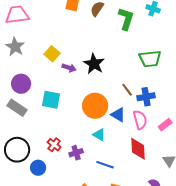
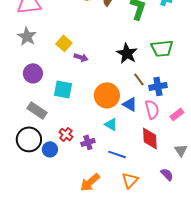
black star: (94, 64) -> (127, 53), moved
gray rectangle: (17, 108) -> (37, 110), moved
blue circle: (38, 168) -> (50, 149), moved

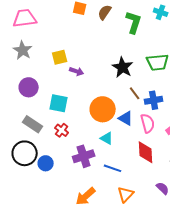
yellow square: (64, 43) -> (60, 57), turned 35
red cross: (66, 134) -> (62, 130), moved
purple cross: (88, 142) -> (84, 156), size x1.5

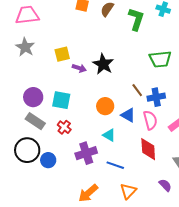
black star: (123, 67) -> (103, 64), moved
purple circle: (29, 87) -> (33, 97), moved
orange circle: (103, 109) -> (105, 106), size x0.7

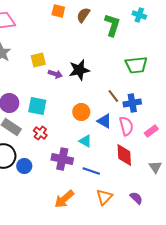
black star: (103, 64) -> (79, 70), turned 30
purple cross: (86, 153) -> (62, 159), turned 30
purple semicircle: (165, 185) -> (136, 198), moved

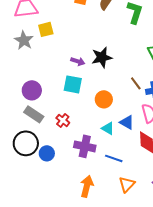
yellow square: (38, 60) -> (46, 29), moved
cyan square: (37, 106) -> (73, 84), moved
blue triangle: (104, 121) -> (127, 122), moved
orange arrow: (64, 199) -> (87, 186), turned 145

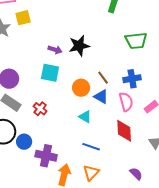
brown line: (136, 83) -> (103, 78), moved
blue triangle: (127, 122) -> (101, 97), moved
purple cross: (85, 146) -> (46, 156), moved
orange triangle: (127, 184) -> (91, 173), moved

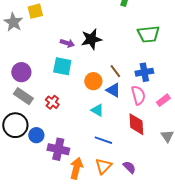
purple semicircle: (136, 174) -> (129, 167), moved

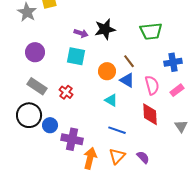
green trapezoid: (148, 34) -> (151, 31), moved
purple circle: (21, 72) -> (35, 52), moved
blue cross: (144, 72) -> (173, 62), moved

